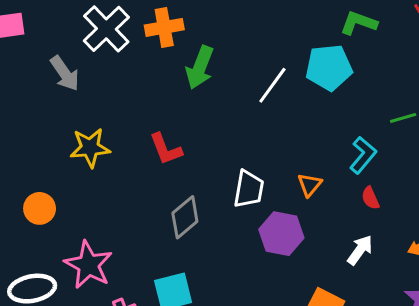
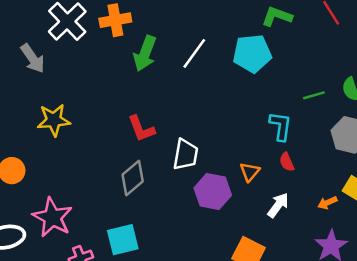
white line: (272, 85) -> (194, 53), moved
red L-shape: (166, 149) -> (141, 129), moved
cyan L-shape: (363, 155) -> (281, 126), turned -32
orange triangle: (310, 185) -> (250, 172), moved

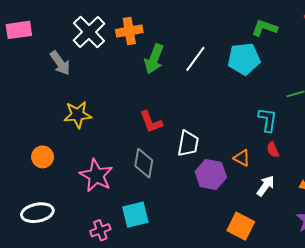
orange triangle: (250, 172) -> (242, 158), turned -42
gray diamond: (133, 178) -> (144, 163), turned -40
pink star: (52, 217) -> (96, 175), moved

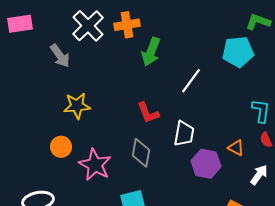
white line: (195, 59) -> (191, 81), moved
orange circle: (43, 157) -> (61, 147), moved

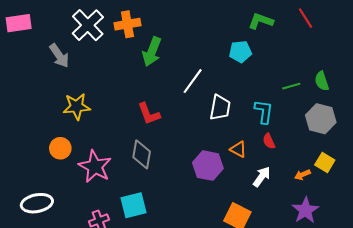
cyan pentagon: (238, 52) -> (240, 52), size x0.7
white trapezoid: (184, 134) -> (220, 108), moved

